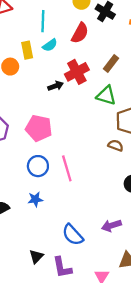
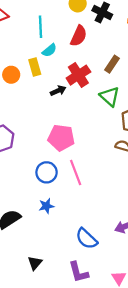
yellow rectangle: (27, 50) -> (35, 67), moved
green triangle: (106, 96) -> (110, 97), turned 30
pink pentagon: (39, 128) -> (61, 138), moved
black triangle: (36, 256) -> (35, 263), moved

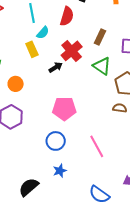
orange circle: (11, 75) -> (16, 84), moved
pink line: (76, 173) -> (97, 146), moved

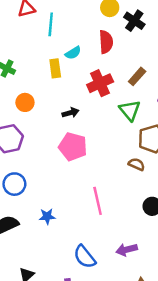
cyan line: (32, 13) -> (51, 24), moved
red semicircle: (67, 16) -> (106, 42), turned -36
black arrow: (56, 67) -> (70, 113), moved
blue circle: (56, 141) -> (14, 184), moved

